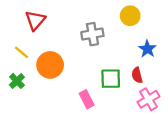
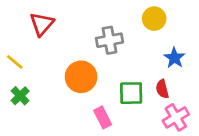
yellow line: (21, 52) -> (15, 62), moved
orange circle: (50, 65) -> (81, 77), moved

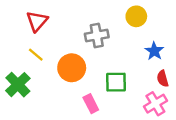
yellow line: (15, 62) -> (36, 55), moved
red semicircle: (162, 89) -> (163, 79), moved
green cross: (20, 96) -> (18, 85), size x1.5

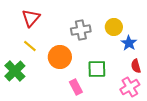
yellow circle: (136, 16) -> (114, 27), moved

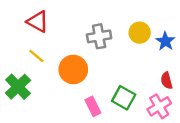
red triangle: (31, 18) -> (38, 22), turned -42
blue star: (129, 43) -> (165, 41), moved
green square: (97, 69) -> (124, 98), moved, turned 30

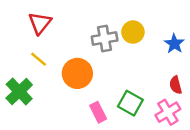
red triangle: (38, 22) -> (40, 23), turned 40
yellow circle: (140, 33) -> (133, 32), moved

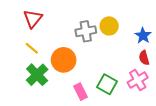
red semicircle: (176, 85) -> (144, 58), moved
green cross: (19, 92) -> (37, 75), moved
pink cross: (168, 112) -> (138, 80), moved

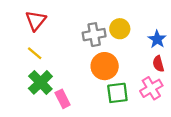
orange circle: (64, 60) -> (105, 66), moved
green square: (107, 84) -> (117, 93), turned -36
pink rectangle: (80, 92) -> (63, 99), moved

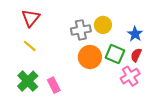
red semicircle: (158, 64) -> (136, 55), turned 40
green cross: (40, 82) -> (28, 81), moved
green square: (117, 93) -> (115, 54), moved, turned 30

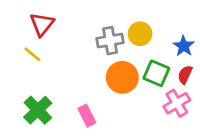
yellow line: (30, 46) -> (32, 54), moved
pink rectangle: (54, 85) -> (87, 116), moved

